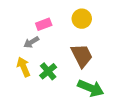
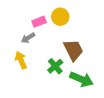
yellow circle: (82, 19) -> (60, 17), moved
green cross: (48, 71) -> (55, 66), moved

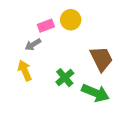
brown trapezoid: (73, 50) -> (101, 59), moved

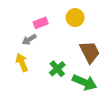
yellow circle: (71, 20) -> (75, 18), moved

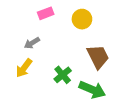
pink rectangle: (41, 23) -> (46, 13), moved
yellow arrow: (22, 62) -> (24, 68), turned -120

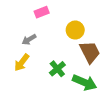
yellow circle: (82, 19) -> (75, 30), moved

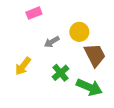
pink rectangle: (42, 12) -> (34, 13), moved
gray arrow: (29, 39) -> (52, 42), moved

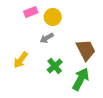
yellow circle: (79, 32) -> (53, 17), moved
green arrow: (89, 87) -> (81, 79), turned -85

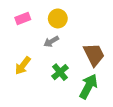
pink rectangle: (31, 12) -> (23, 18), moved

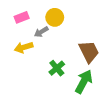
gray arrow: (51, 41) -> (41, 32), moved
yellow arrow: (23, 66) -> (24, 47), moved, turned 36

